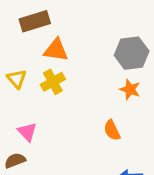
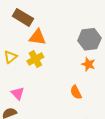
brown rectangle: (35, 21) -> (23, 17), turned 48
yellow triangle: (17, 79) -> (10, 57), turned 32

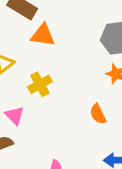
yellow cross: (35, 59) -> (40, 84), moved

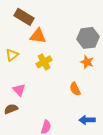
yellow cross: (40, 84) -> (44, 62), moved

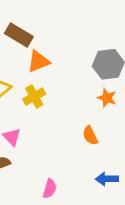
orange triangle: (38, 36) -> (38, 61), turned -30
yellow cross: (44, 62) -> (34, 96), moved

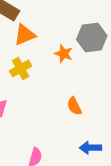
orange star: (107, 98) -> (64, 54), moved

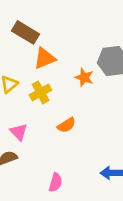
orange semicircle: (74, 106) -> (66, 125), moved, turned -96

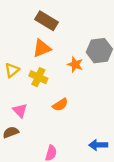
brown rectangle: (26, 32) -> (46, 21), moved
yellow cross: (41, 92) -> (38, 77), turned -36

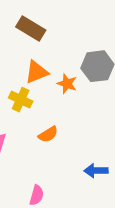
orange triangle: (42, 48) -> (37, 72), moved
blue arrow: (98, 145) -> (96, 171), moved

